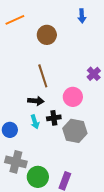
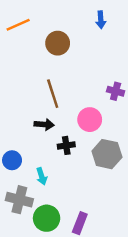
purple cross: (94, 74) -> (116, 91), turned -32
cyan arrow: (35, 122) -> (42, 176), moved
gray hexagon: (75, 131) -> (107, 154), moved

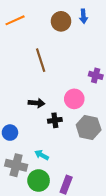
brown circle: (58, 43) -> (61, 21), moved
brown line: (53, 94) -> (41, 60), moved
cyan arrow: (42, 176) -> (42, 155), moved, turned 136

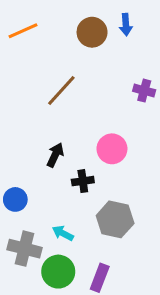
brown line: (41, 60) -> (61, 91), turned 60
purple cross: (96, 75) -> (144, 91), moved
black arrow: (37, 103) -> (55, 155), turned -70
gray hexagon: (89, 127) -> (115, 219), moved

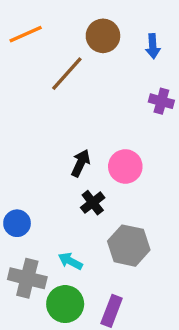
blue arrow: (126, 25) -> (153, 46), moved
brown line: (61, 91) -> (67, 74), moved
black arrow: (55, 155) -> (81, 163), moved
black cross: (83, 181) -> (93, 203), turned -30

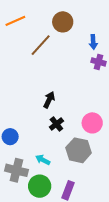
blue arrow: (153, 46) -> (93, 42), moved
pink circle: (125, 166) -> (92, 123), moved

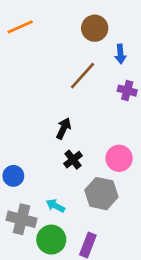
brown circle: (63, 22) -> (95, 28), moved
brown line: (41, 45) -> (82, 76), moved
purple cross: (99, 62) -> (127, 91), moved

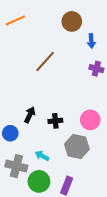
brown line: (82, 76) -> (45, 61), moved
black arrow: (63, 128) -> (30, 115), moved
black cross: (73, 160) -> (55, 121), turned 32

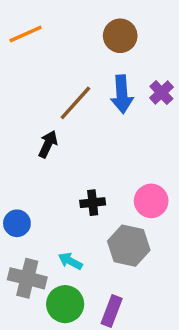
blue arrow: (91, 41) -> (122, 94), moved, size x1.5
purple cross: (96, 69) -> (161, 93), moved, turned 32
black arrow: (30, 115) -> (48, 144), moved

